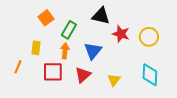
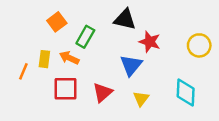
yellow circle: (149, 37) -> (199, 45), moved
orange arrow: (65, 51) -> (69, 58), moved, turned -70
blue triangle: (93, 51) -> (131, 65), moved
orange line: (18, 67) -> (23, 71), moved

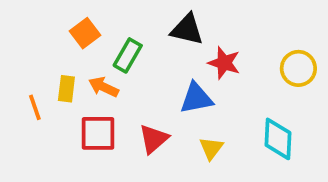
blue triangle: (131, 65) -> (196, 98), turned 40
orange line: (23, 71) -> (35, 107), turned -42

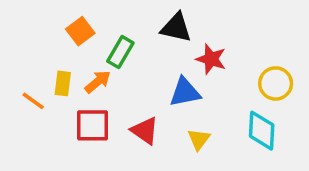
yellow circle: (298, 68) -> (276, 83), moved
orange arrow: (104, 87) -> (98, 82), turned 116
orange line: (35, 107) -> (33, 101), turned -35
red triangle: (154, 139) -> (145, 131), turned -44

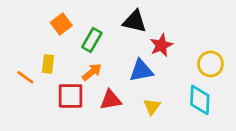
red star: (211, 59) -> (161, 45), turned 30
orange arrow: (98, 82) -> (92, 72), moved
red triangle: (145, 131) -> (111, 100), turned -45

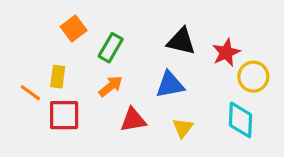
black triangle: (135, 21) -> (181, 41), moved
red star: (161, 45) -> (226, 53), moved
red square: (71, 96) -> (64, 115), moved

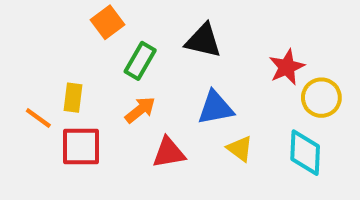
orange square: (74, 28) -> (108, 22), moved
black triangle: (181, 41) -> (203, 41), moved
yellow triangle: (183, 128) -> (240, 149), moved, turned -30

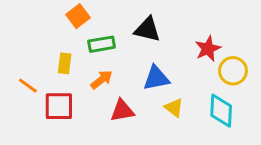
green rectangle: (140, 61) -> (102, 44), turned 50
yellow rectangle: (73, 98) -> (65, 63), moved

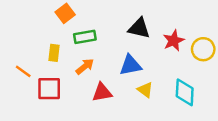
black triangle: (147, 29) -> (139, 28), moved
yellow circle: (233, 71) -> (203, 49), moved

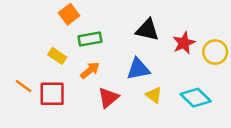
yellow rectangle: (54, 53) -> (57, 56), turned -63
orange line: (23, 71) -> (23, 86), moved
red triangle: (102, 92) -> (108, 98), turned -30
cyan diamond: (185, 92) -> (196, 98), turned -48

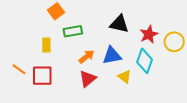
yellow rectangle: (57, 56) -> (46, 45), turned 56
orange arrow: (90, 70) -> (87, 57), moved
cyan diamond: (196, 98) -> (145, 61), moved, turned 65

